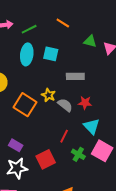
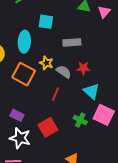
cyan ellipse: (27, 54) -> (24, 42), moved
red line: (64, 136) -> (56, 94), moved
white star: (17, 168) -> (20, 138), turned 30

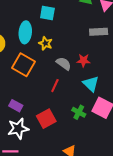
gray rectangle: (72, 42) -> (99, 32), moved
yellow star: (46, 63) -> (45, 43), moved
white star: (20, 138) -> (18, 129), turned -30

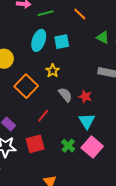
cyan square: (47, 13) -> (62, 42), turned -35
cyan ellipse: (25, 32) -> (39, 40), moved
red line: (55, 86) -> (43, 116), moved

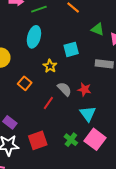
cyan square: (62, 42) -> (71, 49), moved
orange square: (26, 86) -> (25, 83), size x0.6
red line: (43, 116) -> (48, 103), moved

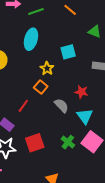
orange square: (25, 83) -> (41, 87), moved
gray semicircle: (64, 89) -> (61, 105), moved
red line: (48, 103) -> (23, 106), moved

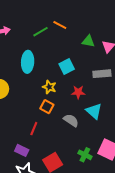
green line: (36, 11) -> (41, 32), moved
red star: (81, 92) -> (78, 92), moved
cyan triangle: (85, 116) -> (94, 111), moved

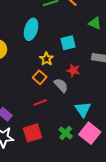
cyan triangle: (94, 111) -> (83, 109), moved
gray semicircle: (71, 120) -> (61, 85), moved
red line: (34, 129) -> (40, 102), moved, turned 32

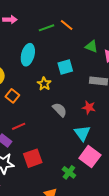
red star: (73, 70) -> (89, 107), moved
orange square: (40, 77) -> (12, 96), moved
red line: (40, 102) -> (19, 126), moved
green cross: (66, 133) -> (69, 172), moved

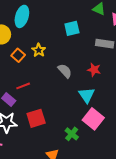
cyan ellipse: (28, 55) -> (22, 16), moved
yellow star: (44, 84) -> (39, 50), moved

